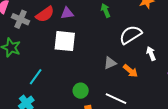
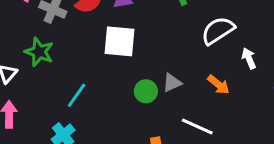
gray triangle: (110, 63) -> (172, 83), moved
green circle: (81, 91) -> (146, 91), moved

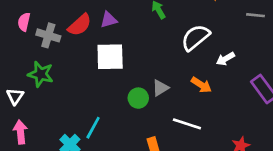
white arrow: (249, 58) -> (225, 59), turned -90
cyan line: (77, 95) -> (93, 128), moved

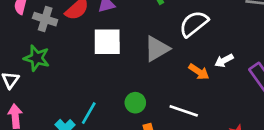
white arrow: (225, 59) -> (224, 61), moved
gray triangle: (160, 88) -> (157, 49), moved, size x1.5
green circle: (138, 98) -> (135, 103), moved

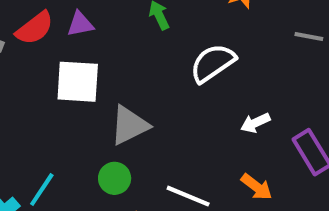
gray triangle: (157, 49) -> (129, 125), moved
orange arrow: (199, 72) -> (257, 187), moved

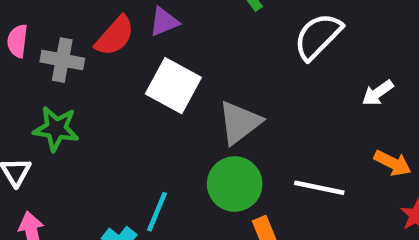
white square: (78, 82) -> (173, 86), turned 36
green circle: (115, 178) -> (235, 184), size x1.5

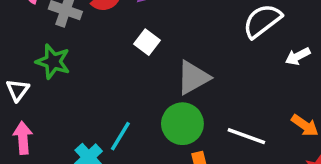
white square: (173, 86) -> (147, 42), size x0.6
white arrow: (378, 93) -> (298, 56), moved

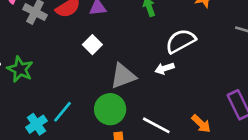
white arrow: (298, 56) -> (164, 68), moved
green star: (53, 62) -> (20, 69), moved

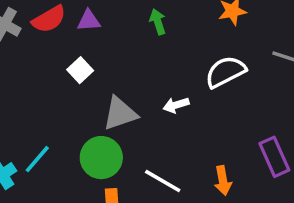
white semicircle: (181, 41) -> (225, 72), moved
orange arrow: (201, 124) -> (223, 181), turned 35

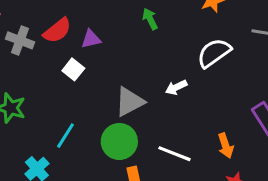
purple triangle: (89, 21) -> (91, 39), moved
white square: (80, 70) -> (73, 69), moved
cyan line: (37, 159) -> (66, 136), moved

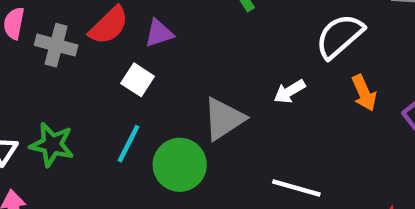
cyan line: (66, 136) -> (129, 144), moved
green circle: (119, 141) -> (180, 165), moved
orange arrow: (226, 146) -> (364, 93), moved

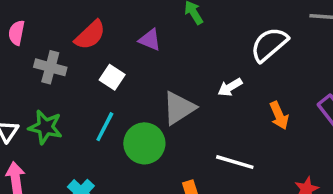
purple triangle: (159, 33) -> (150, 40), moved, turned 40
gray cross: (56, 45) -> (50, 67), moved
orange arrow: (364, 93) -> (279, 115), moved

